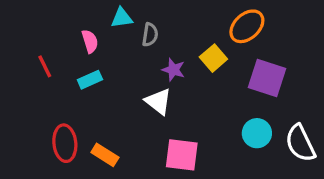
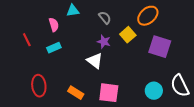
gray semicircle: (150, 35) -> (105, 18), moved, turned -48
cyan circle: (257, 133) -> (154, 91), moved
orange rectangle: (105, 155) -> (76, 93), moved

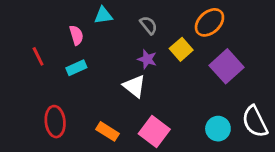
purple square: (160, 47) -> (226, 66), turned 30
pink square: (109, 93) -> (154, 131), turned 30

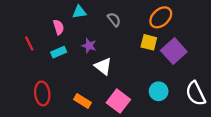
yellow square: (181, 49) -> (149, 42), moved, turned -35
purple star: (147, 59) -> (89, 46), moved
cyan circle: (218, 129) -> (159, 91), moved

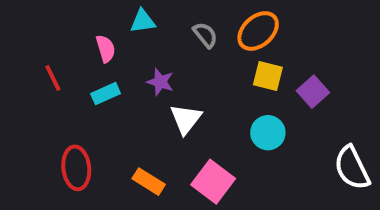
orange ellipse: (161, 17) -> (258, 31), moved
purple square: (174, 51) -> (313, 92), size x0.7
white triangle: (103, 66) -> (186, 119), turned 30
cyan circle: (159, 91) -> (268, 133), moved

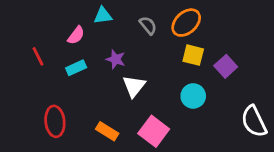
pink semicircle: (106, 49) -> (76, 35), turned 54

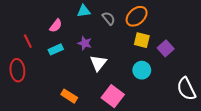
cyan triangle: (103, 16) -> (84, 11), moved
red ellipse: (55, 121) -> (17, 70), moved
orange rectangle: (107, 131) -> (69, 96), moved

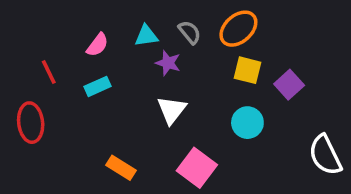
cyan triangle: (84, 11) -> (146, 36), moved
purple star: (85, 43) -> (168, 63), moved

